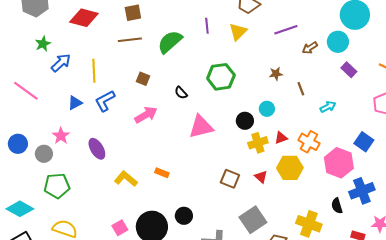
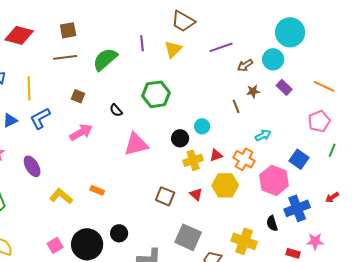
brown star: (276, 74) -> (253, 91), moved
cyan arrow: (328, 107) -> (263, 135), moved
gray square: (253, 220) -> (188, 237), turned -32

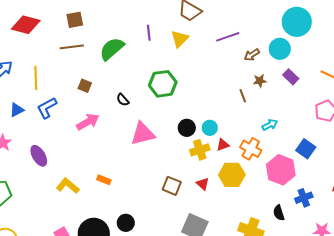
cyan circle: (202, 126) -> (210, 128), moved
blue cross: (297, 208) -> (304, 198), size x0.7

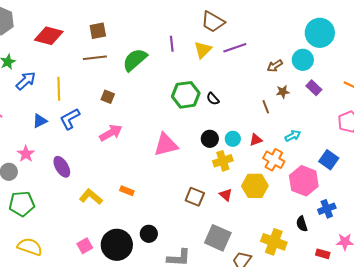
purple line: (228, 37) -> (235, 48), moved
black semicircle: (123, 100) -> (213, 99), moved
red triangle: (223, 145) -> (256, 140), moved

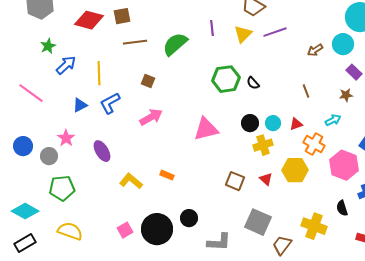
brown square: (98, 31) -> (122, 16), moved
brown star: (283, 92) -> (346, 95), moved

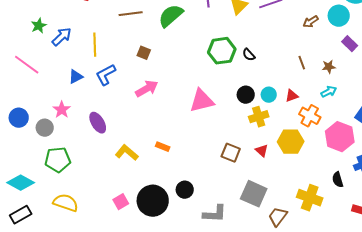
green star: (48, 46) -> (39, 26), moved
brown star: (346, 95) -> (329, 67), moved

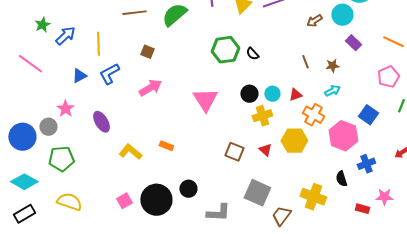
pink triangle: (202, 101) -> (205, 100), turned -48
blue circle: (19, 118) -> (22, 137), moved, size x1.4

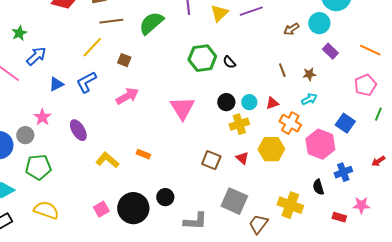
blue arrow: (65, 36) -> (36, 56), moved
yellow line: (98, 44) -> (92, 47), moved, turned 45

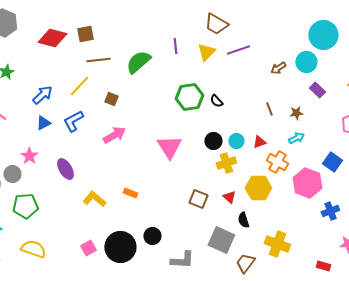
blue arrow: (36, 56) -> (42, 95), moved
black semicircle: (318, 187) -> (243, 220), moved
red rectangle: (339, 217) -> (323, 266), moved

